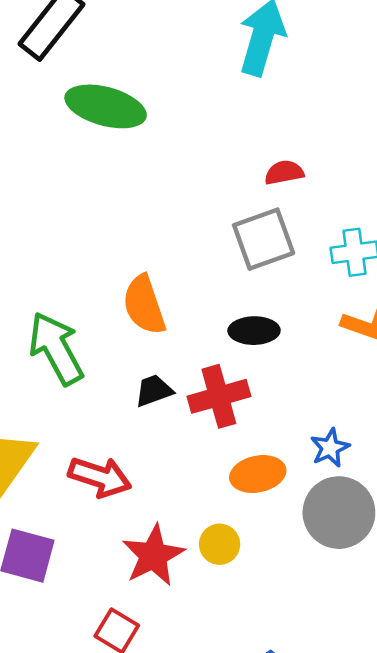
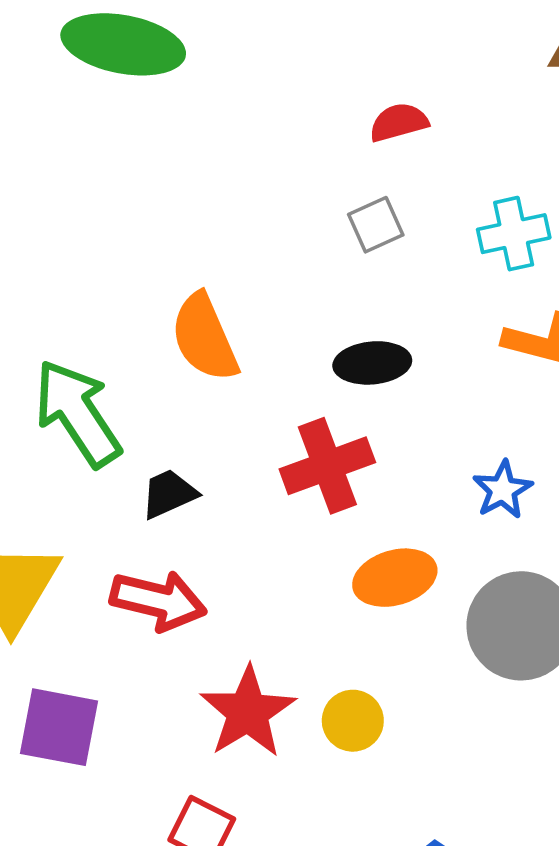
gray square: (264, 239) -> (376, 225), size x0.6
black trapezoid: (154, 391) -> (169, 494), moved
blue star: (330, 448) -> (503, 490), moved
yellow circle: (220, 544) -> (353, 721), moved

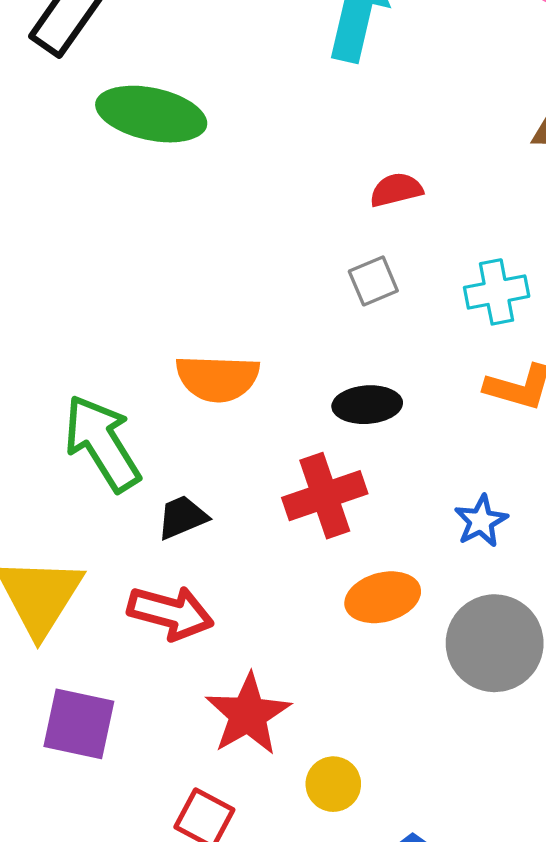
orange semicircle: (204, 338) -> (218, 378), turned -66
yellow circle: (353, 721) -> (333, 784), moved

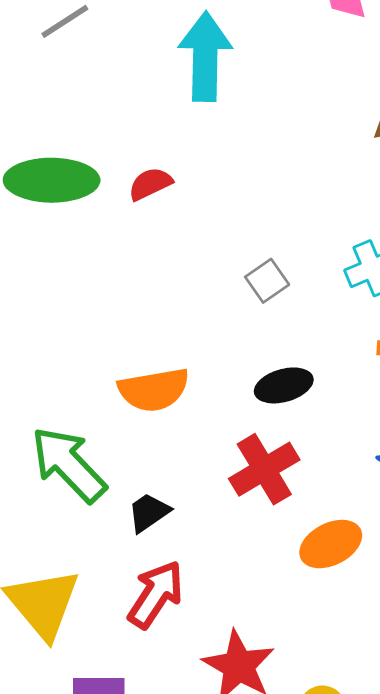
red semicircle: (396, 190) -> (150, 184), moved
red arrow: (170, 613) -> (156, 594), turned -60

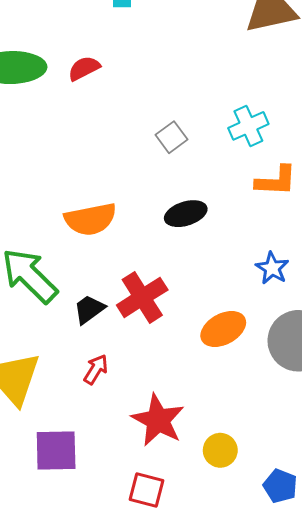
red cross: (264, 469) -> (142, 297), moved
red arrow: (156, 594) -> (96, 369), size x0.6

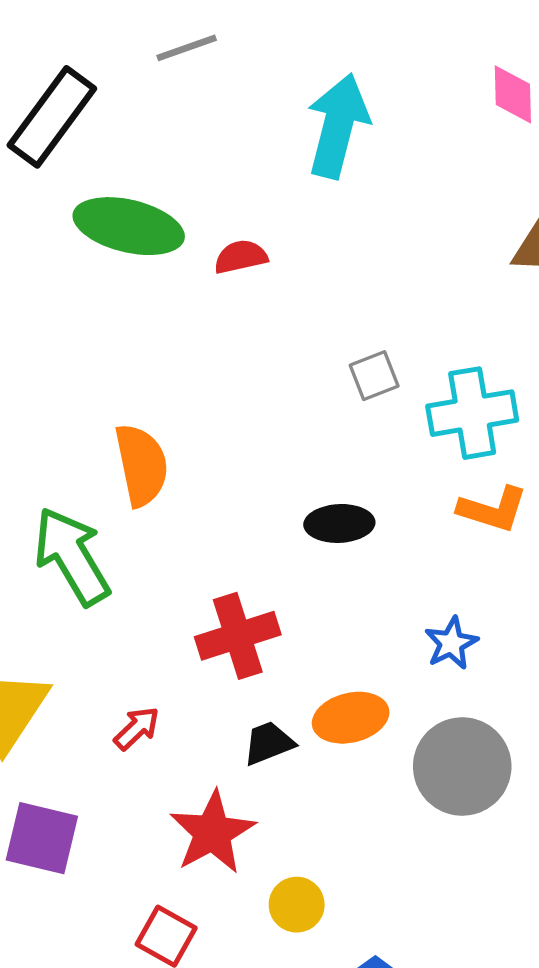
cyan cross: (248, 126) -> (472, 413), size x1.4
gray square: (171, 137) -> (374, 376), moved
orange semicircle: (90, 219) -> (141, 465), moved, turned -105
black trapezoid: (89, 309) -> (269, 743), moved

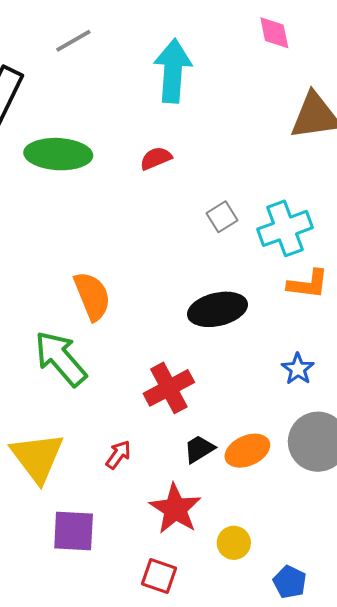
red semicircle: (241, 257) -> (156, 158), moved
black ellipse: (339, 523) -> (217, 309), size x1.4
orange ellipse: (351, 718) -> (247, 451), moved

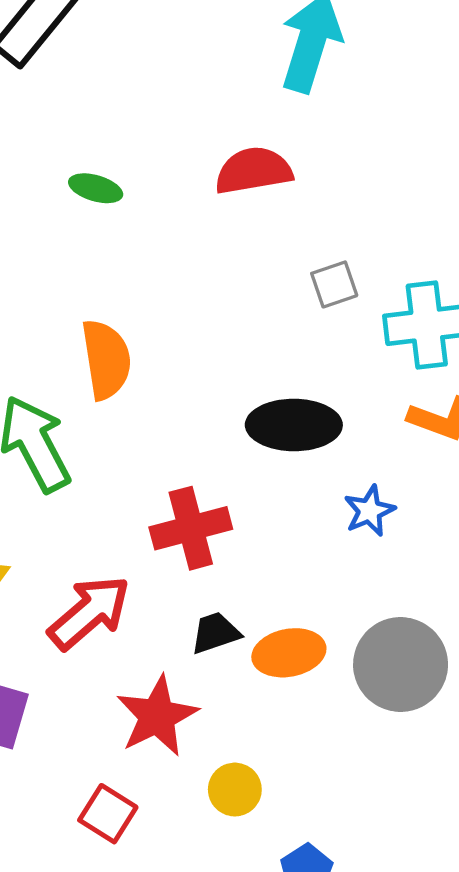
green ellipse: (58, 154) -> (96, 188), moved, size x0.5
red semicircle: (156, 158) -> (253, 171), size x1.5
blue star: (298, 369) -> (369, 511), moved
red arrow: (118, 455) -> (89, 612), size x1.8

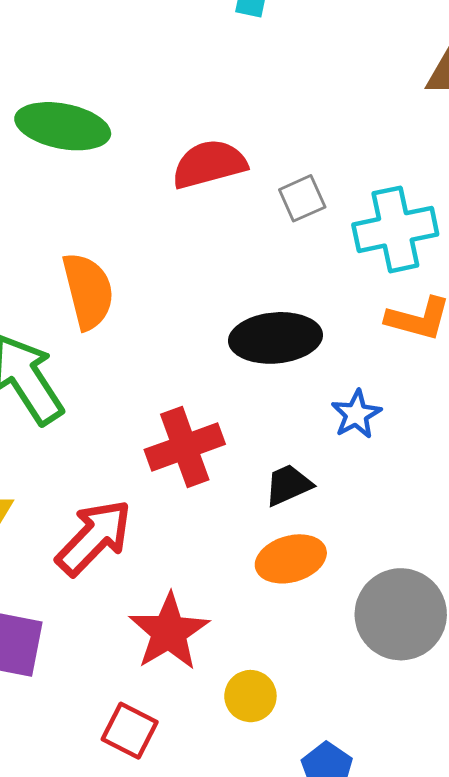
red semicircle: (253, 171) -> (209, 164), moved
green ellipse: (96, 188) -> (63, 126), size x1.8
black trapezoid: (215, 633) -> (288, 485), moved
gray circle: (401, 664) -> (401, 614), moved

